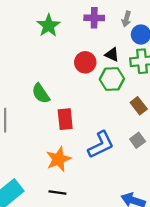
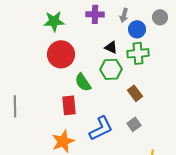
green star: (49, 26) -> (54, 21), turned 30
red circle: (85, 62) -> (61, 54), moved, size x1.4
green semicircle: (41, 93) -> (83, 82), moved

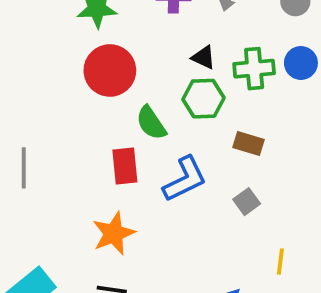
blue circle: (137, 29) -> (301, 63), moved
brown rectangle: (135, 93) -> (248, 144), turned -35
blue L-shape: (101, 128) -> (185, 179), moved

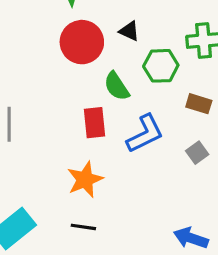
black triangle: (204, 57) -> (129, 31), moved

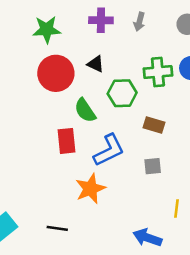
gray square: (197, 153) -> (153, 166), turned 30
orange star: (85, 180) -> (90, 189), moved

